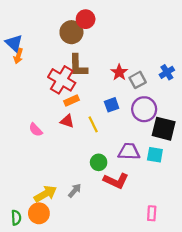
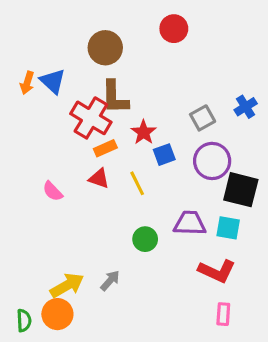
red circle: (86, 19) -> (174, 29), moved
blue triangle: (14, 43) -> (53, 81), moved
red star: (119, 72) -> (144, 132), moved
red L-shape: (116, 181) -> (217, 271), moved

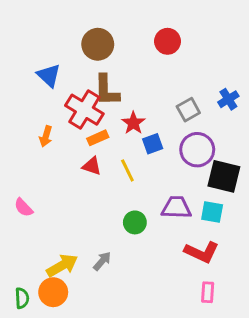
red circle: (174, 29) -> (168, 41), moved
orange arrow: (27, 83) -> (46, 136), moved
pink semicircle: (53, 191) -> (24, 208), moved

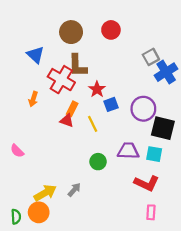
red circle: (168, 41) -> (111, 30), moved
blue cross: (228, 99) -> (166, 72), size x1.5
gray square: (188, 110) -> (151, 57), moved
orange rectangle: (98, 138) -> (72, 109), moved, turned -40

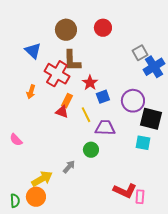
purple trapezoid: (128, 151) -> (105, 128), moved
red L-shape: (147, 183) -> (125, 191), moved
gray arrow: (74, 190) -> (69, 167), moved

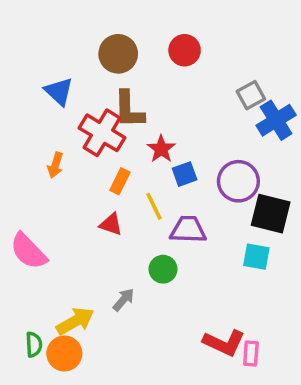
red triangle: (62, 112) -> (111, 224), moved
pink semicircle: (16, 140) -> (28, 251), size x1.6
green semicircle: (15, 201) -> (34, 345), moved

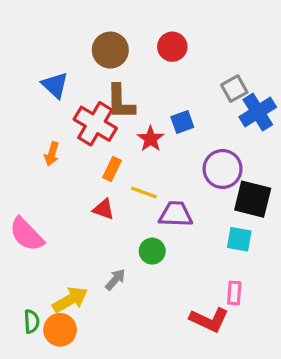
blue square: (185, 174) -> (182, 122), moved
yellow line: (154, 206) -> (144, 192), turned -44
pink rectangle: (251, 353) -> (234, 293), moved

